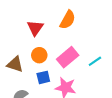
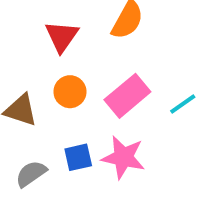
blue square: (43, 77) -> (78, 157), moved

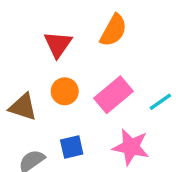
pink star: (123, 157) -> (131, 147), moved

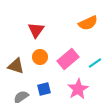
orange semicircle: (113, 30) -> (88, 23), moved, turned 36
pink star: (131, 147) -> (78, 89), turned 30

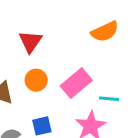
cyan line: (95, 63) -> (109, 99), moved, turned 40

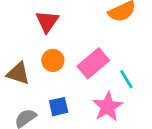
cyan line: (109, 99) -> (126, 79), turned 54

